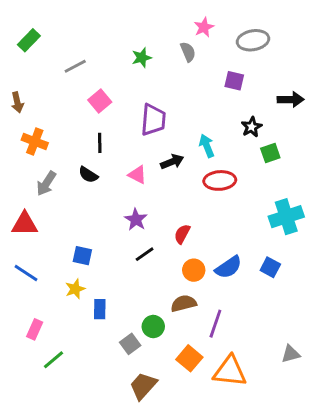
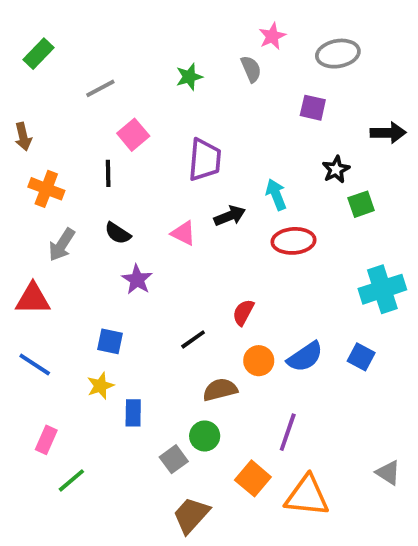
black line: (100, 143) -> (108, 173), moved
purple star: (136, 220) -> (137, 280), moved
brown semicircle: (184, 303) -> (220, 390), moved
gray triangle: (291, 354) -> (388, 473), turned 48

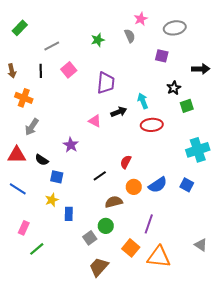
black line: (108, 173) -> (41, 71), moved
black semicircle: (118, 233) -> (42, 160), moved

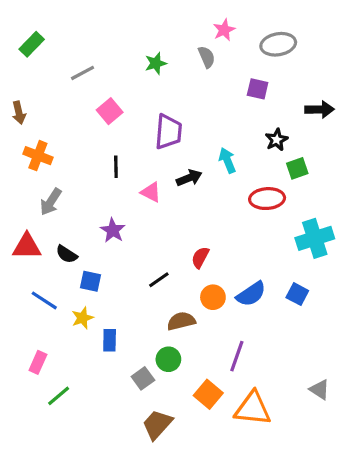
black line: (41, 71) -> (116, 167), moved
red ellipse: (152, 125) -> (267, 199), moved
blue line: (18, 189) -> (44, 300), moved

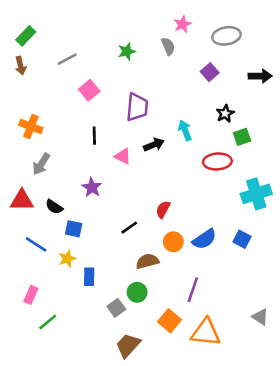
purple square: (258, 89) -> (210, 72), turned 36
black arrow: (320, 109) -> (260, 76), moved
brown arrow: (19, 113) -> (21, 66), moved

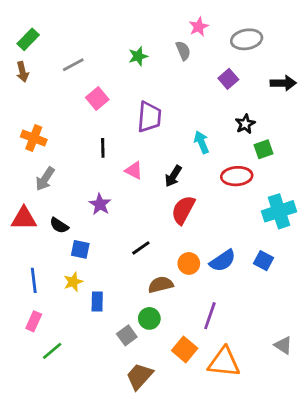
black arrow: (154, 145) -> (173, 176), moved, turned 144
red semicircle: (163, 209) -> (183, 210), moved, size x1.5
blue line: (36, 244) -> (34, 280), moved, turned 50

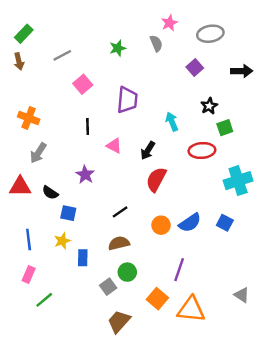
brown semicircle: (161, 285) -> (119, 243), moved

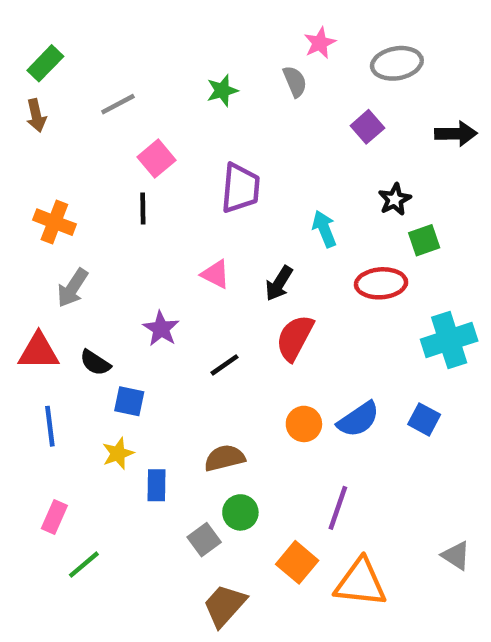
black line: (88, 126) -> (143, 208), moved
black line: (120, 212) -> (225, 365), moved
blue line: (29, 240) -> (50, 426), moved

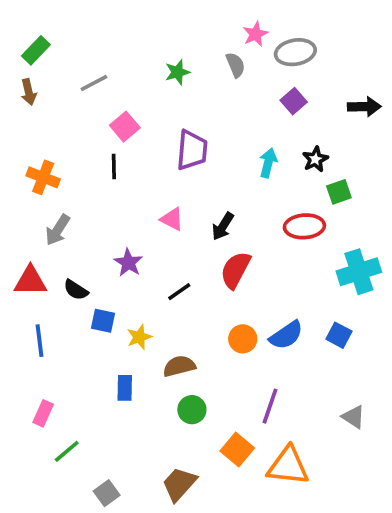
gray ellipse: (397, 63) -> (295, 52), moved
cyan arrow: (324, 229) -> (268, 163), moved, turned 36
yellow star: (118, 453) -> (139, 337), moved
gray square: (204, 540) -> (107, 493), moved
gray triangle: (456, 556) -> (353, 417), moved

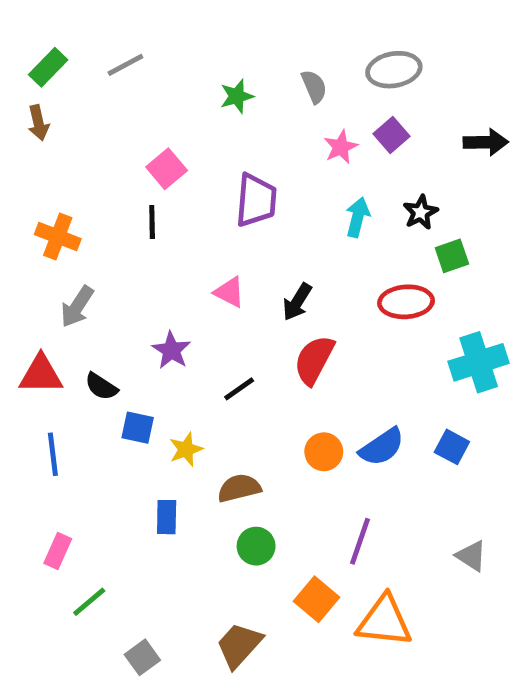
pink star: (255, 34) -> (341, 147), moved
gray line: (94, 83) -> (125, 65), moved

